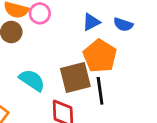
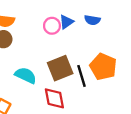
pink circle: (40, 13) -> (52, 26), moved
orange pentagon: (100, 56) -> (103, 67), moved

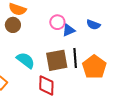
blue triangle: (66, 22) -> (69, 30), moved
black line: (81, 76) -> (75, 58), moved

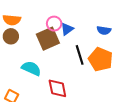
blue semicircle: (93, 25) -> (104, 30), moved
brown square: (57, 60) -> (48, 39), moved

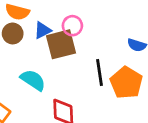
blue triangle: (67, 29) -> (42, 30), moved

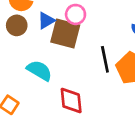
brown square: (61, 44) -> (65, 34), turned 32

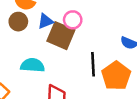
cyan semicircle: (39, 70) -> (32, 65), turned -35

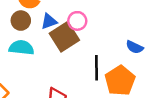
brown square: (61, 36) -> (64, 37), turned 32
cyan semicircle: (32, 65) -> (21, 48), moved

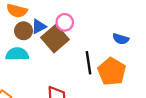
brown circle: (21, 21) -> (23, 31), moved

